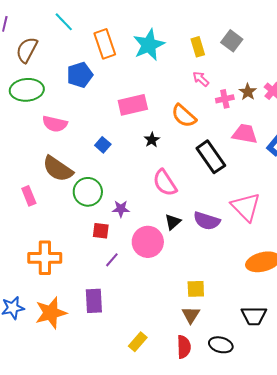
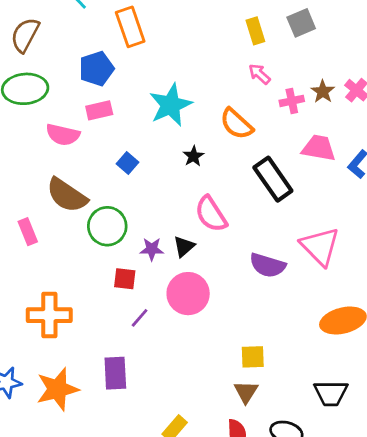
gray square: (232, 41) -> (301, 23), turned 30
cyan star: (149, 45) -> (171, 105), moved
pink rectangle: (133, 105) -> (99, 110), moved, size x0.7
black triangle: (173, 222) -> (184, 246), moved

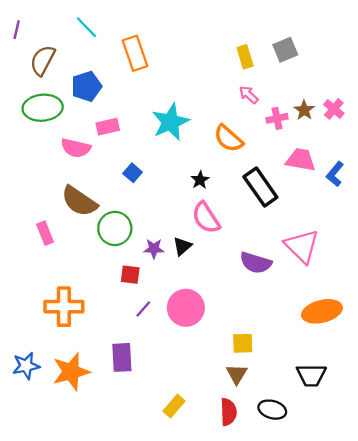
blue pentagon: (96, 69) -> (86, 86), moved
black star: (193, 156) -> (200, 180), moved
pink circle: (188, 294) -> (186, 308), moved

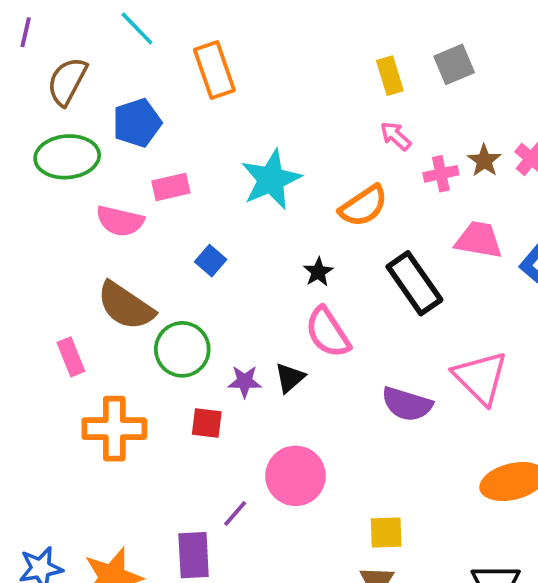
orange semicircle: (228, 138) -> (363, 206), turned -76
orange cross: (64, 307) -> (114, 429), moved
purple line: (143, 309) -> (235, 514), moved

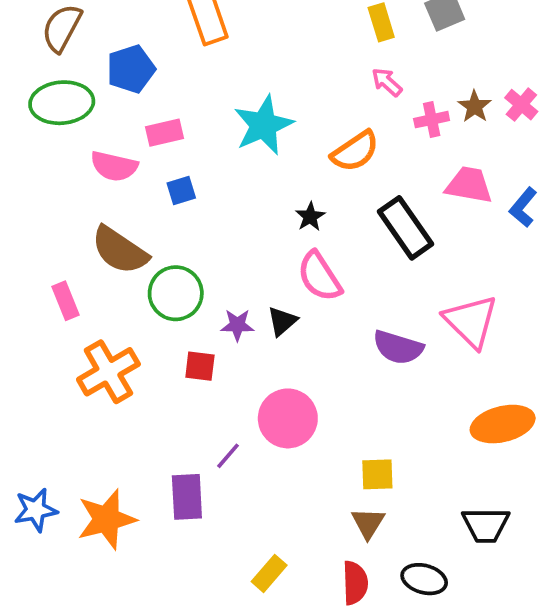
blue square: (211, 261) -> (181, 191), moved, turned 32
orange cross: (114, 429) -> (108, 372), turned -30

